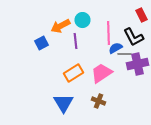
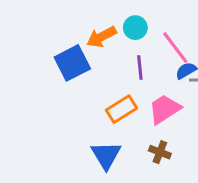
pink line: (108, 33) -> (175, 48), turned -35
purple line: (75, 41) -> (140, 68), moved
blue square: (41, 43) -> (72, 63), size x1.6

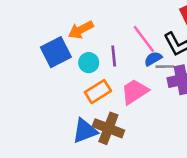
cyan circle: (135, 28) -> (89, 63), moved
brown cross: (160, 152) -> (108, 128), moved, size x1.6
blue triangle: (106, 155) -> (85, 131), turned 40

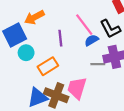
cyan circle: (89, 63) -> (26, 53), moved
gray line: (165, 67) -> (98, 64), moved
pink trapezoid: (135, 92) -> (77, 88), moved, turned -40

